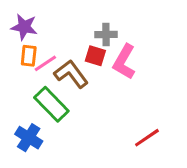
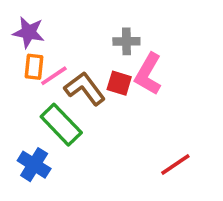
red square: (95, 56) -> (119, 83), moved

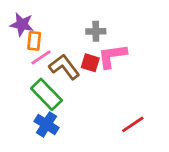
orange rectangle: (34, 67) -> (34, 41), moved
pink L-shape: (148, 74) -> (112, 56), turned 52
blue cross: (34, 165) -> (46, 124), moved

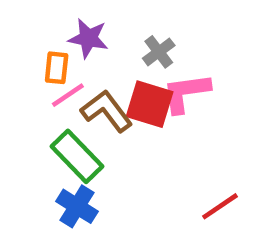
purple star: (22, 24) -> (88, 38), moved
gray cross: (96, 31) -> (159, 52), turned -36
red square: (90, 63) -> (150, 104), size x1.5

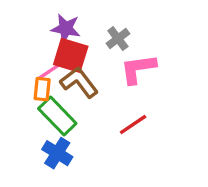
orange rectangle: (57, 68) -> (42, 89), moved
red square: (150, 104) -> (71, 55), moved
red line: (220, 206) -> (133, 124), moved

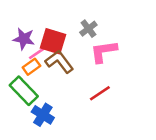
purple star: (66, 28) -> (24, 39), moved
orange rectangle: (42, 89) -> (31, 67), turned 48
green rectangle: (57, 116) -> (24, 91), moved

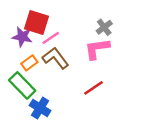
gray cross: (88, 29) -> (104, 27), moved
red square: (53, 41) -> (36, 23), moved
pink line: (38, 53) -> (51, 38), moved

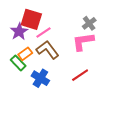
purple star: (22, 37) -> (19, 31), turned 30
green rectangle: (22, 85) -> (18, 63), moved, size x0.7
blue cross: (40, 108) -> (40, 78), moved

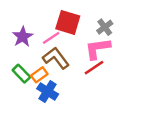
red square: (31, 19) -> (68, 22), moved
orange rectangle: (25, 54) -> (39, 75), moved
red line: (80, 75) -> (94, 68), moved

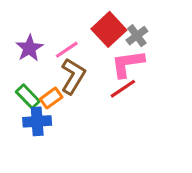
red square: (68, 22) -> (109, 29), moved, turned 30
brown L-shape: (56, 58) -> (73, 76), turned 68
blue cross: (48, 91) -> (37, 121), moved, turned -36

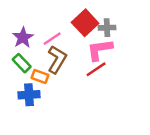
gray cross: (137, 36) -> (107, 28), turned 35
green rectangle: (28, 96) -> (22, 63), moved
orange rectangle: (51, 98) -> (40, 76), turned 56

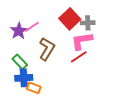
pink line: (52, 39) -> (32, 27), moved
green rectangle: (22, 63) -> (20, 62), moved
orange rectangle: (40, 76) -> (34, 88), moved

